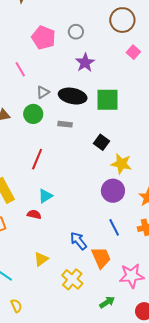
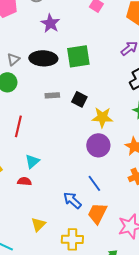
gray rectangle: (65, 124) -> (52, 95), moved
blue line: (114, 227) -> (94, 183), moved
orange trapezoid: (101, 258) -> (97, 213), turned -120
yellow cross: (72, 279) -> (72, 239), turned -30

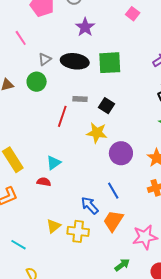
yellow star: (102, 117) -> (97, 133), moved
red line: (18, 126) -> (62, 116), moved
yellow cross: (72, 239) -> (78, 231), moved

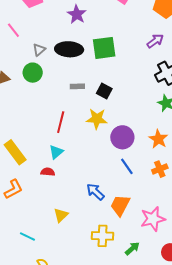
red line: (62, 116) -> (61, 122), moved
blue line: (113, 191) -> (127, 166), moved
yellow cross: (78, 231) -> (102, 236), moved

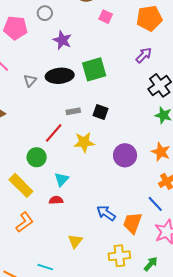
green circle: (33, 73) -> (37, 157), moved
yellow star: (97, 119) -> (84, 142), moved
red line: (61, 122) -> (54, 133), moved, turned 35
blue line: (127, 166) -> (155, 204), moved

